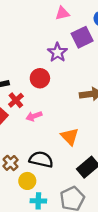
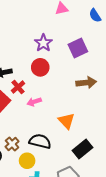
purple square: (82, 37) -> (78, 48), moved
purple star: (57, 52) -> (43, 43), moved

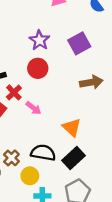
pink arrow: (34, 102) -> (33, 108), turned -120
black rectangle: (83, 149) -> (73, 158), moved

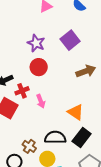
red cross: (14, 92) -> (22, 91), turned 32
pink arrow: (33, 108) -> (41, 101), turned 40

